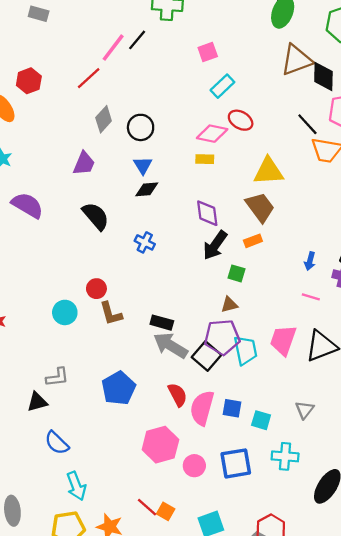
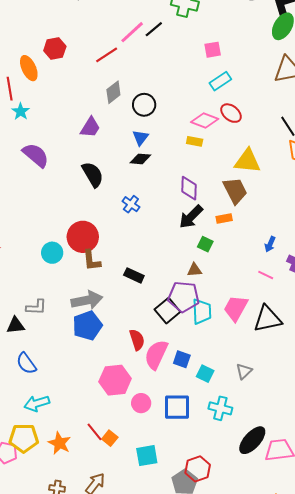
red circle: (96, 289) -> (83, 237), size x1.8
gray arrow: (170, 345) -> (87, 300), moved, turned 128
cyan arrow: (76, 486) -> (37, 403), turned 85

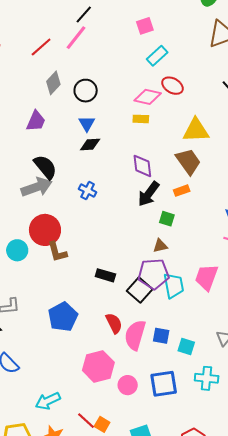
pink line: (132, 32) -> (76, 38), moved
black rectangle: (134, 275) -> (105, 275), moved
gray arrow: (87, 300) -> (37, 187), moved
cyan arrow: (37, 403) -> (48, 401), moved

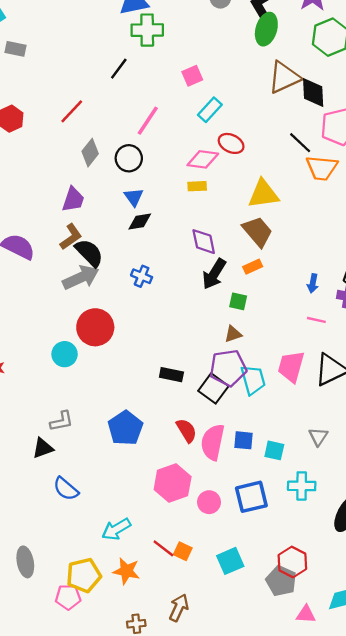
pink line: (76, 38) -> (148, 121), moved
brown L-shape: (57, 252) -> (71, 237), moved, turned -105

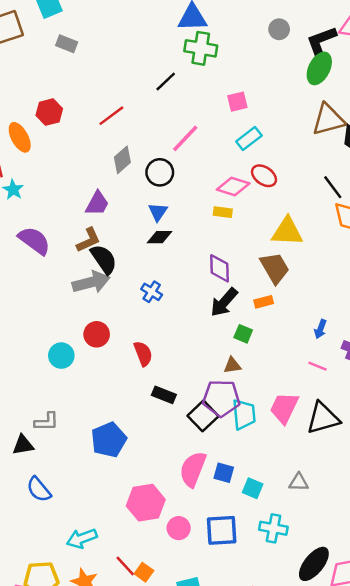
red circle: (95, 327) -> (97, 334), size x0.7
red semicircle: (186, 430) -> (143, 354), moved
gray triangle: (318, 437) -> (299, 482), turned 48

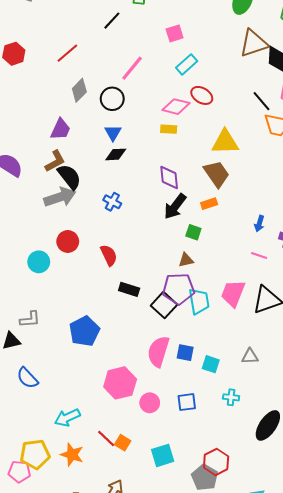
cyan cross: (273, 528) -> (231, 397), size x0.7
blue square: (222, 530) -> (187, 402), size x0.7

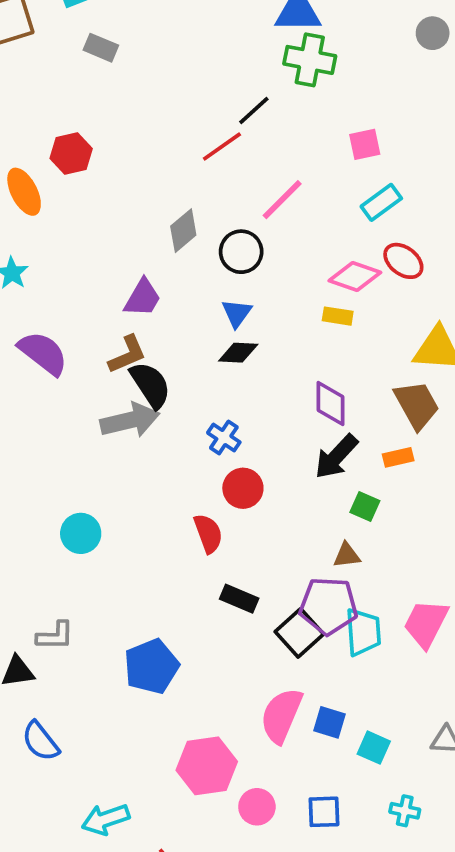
red line: (67, 53) -> (222, 147), moved
red circle: (68, 241) -> (243, 488), moved

